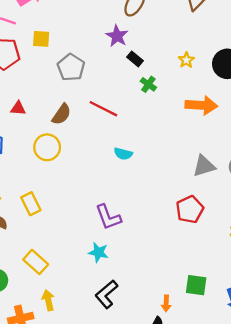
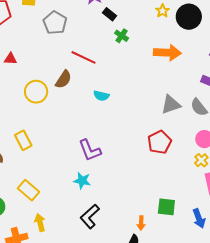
yellow star: (186, 60) -> (162, 11), moved
brown semicircle: (62, 114) -> (64, 79), moved

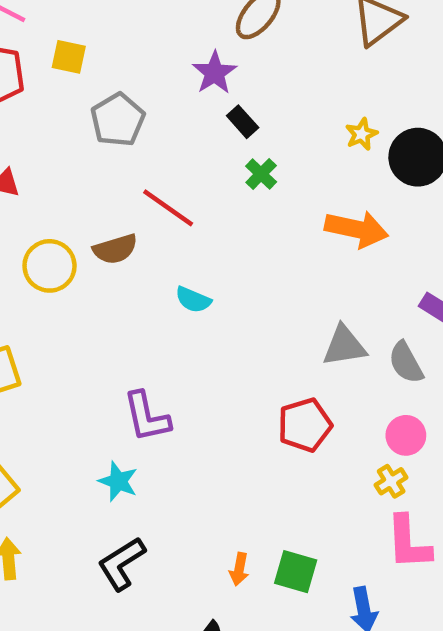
brown semicircle: (64, 79) -> (115, 249), turned 30
orange arrow: (141, 223) -> (239, 569), moved

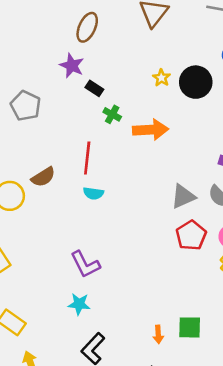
red line: (168, 208) -> (87, 158), moved, turned 76
orange arrow: (357, 229) -> (151, 130), moved
red pentagon: (305, 425) -> (191, 235), moved

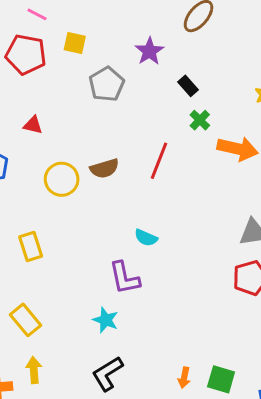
purple star: (72, 66) -> (149, 51), moved
cyan semicircle: (93, 193) -> (146, 238), moved

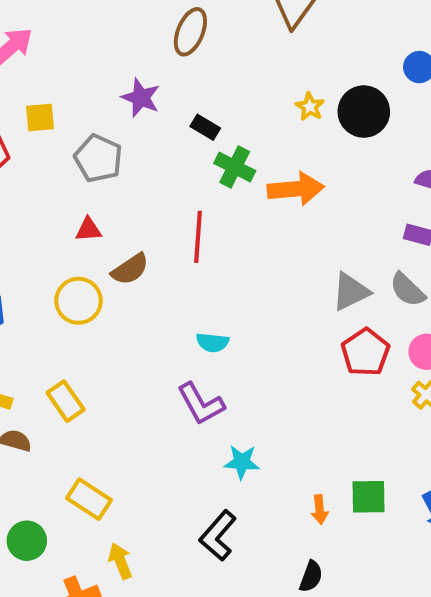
green cross: (200, 120) -> (235, 167), size x1.4
red triangle: (33, 125) -> (88, 230), moved
cyan star: (106, 320) -> (242, 462), moved

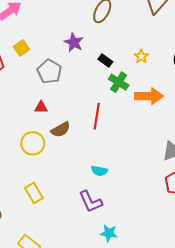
yellow star: (310, 107) -> (141, 56), moved
yellow square: (40, 118) -> (21, 48), turned -35
yellow rectangle: (66, 401) -> (34, 193), moved

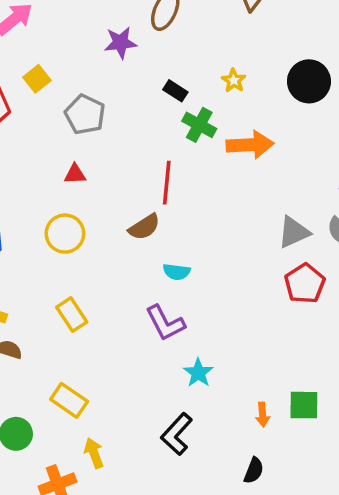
purple star: (74, 42) -> (120, 43), moved, turned -30
brown semicircle: (61, 130) -> (144, 227), moved
cyan star: (109, 233) -> (198, 373), turned 30

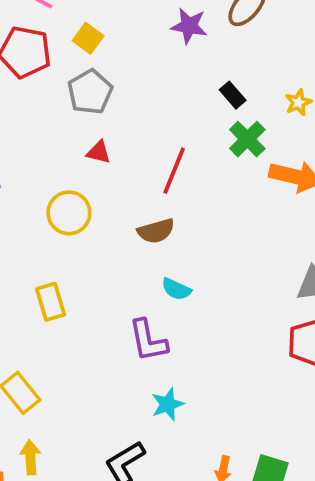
yellow square: (37, 79) -> (88, 38), turned -32
gray pentagon: (85, 114) -> (90, 92), moved
red line: (167, 183) -> (174, 171), moved

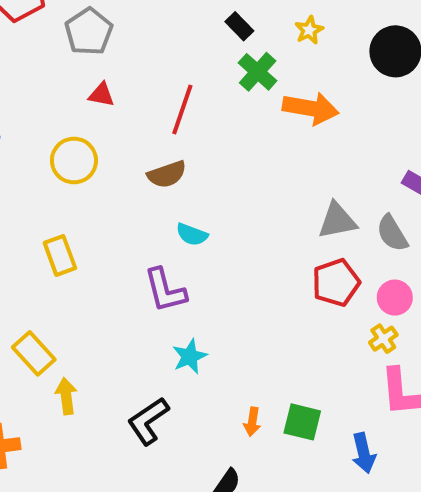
yellow arrow: (30, 457) -> (66, 396), moved

